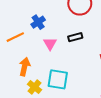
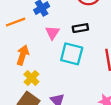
cyan square: (58, 79) -> (72, 54), moved

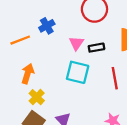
black rectangle: (80, 28) -> (96, 48), moved
pink triangle: (52, 33) -> (76, 43), moved

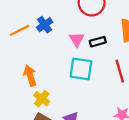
orange line: (20, 40) -> (20, 30), moved
orange arrow: (28, 74) -> (30, 76), turned -30

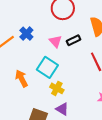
cyan square: (81, 69) -> (47, 67), moved, turned 35
yellow cross: (42, 99) -> (57, 88), moved

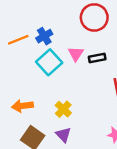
cyan square: (47, 67) -> (49, 62), moved
orange arrow: (21, 78) -> (22, 106), moved, turned -84

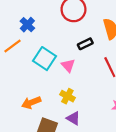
blue cross: (44, 36) -> (27, 25), moved
pink triangle: (76, 54) -> (68, 66), moved

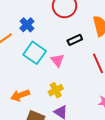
blue cross: (27, 25) -> (27, 25), moved
yellow cross: (67, 96) -> (56, 90), turned 32

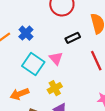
blue cross: (27, 25) -> (26, 33), moved
cyan square: (35, 53) -> (33, 64), moved

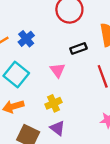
cyan square: (33, 64) -> (16, 74), moved

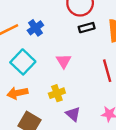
black rectangle: (78, 48) -> (87, 28), moved
purple triangle: (58, 128) -> (73, 114), moved

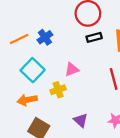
pink triangle: (64, 61) -> (72, 69), turned 40
yellow cross: (57, 93) -> (58, 90), moved

